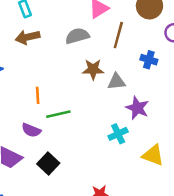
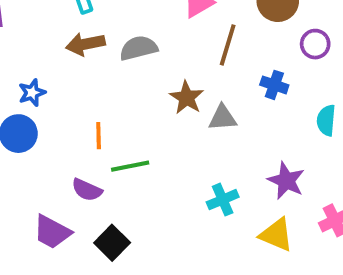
gray semicircle: (77, 36) -> (139, 48), moved
brown star: (93, 69) -> (187, 98), turned 30
purple star: (137, 108) -> (286, 181), moved

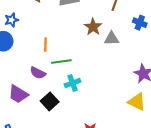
cyan cross: (223, 200) -> (73, 83), moved

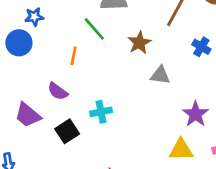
gray triangle: (111, 39) -> (160, 75), moved
green line: (61, 61) -> (94, 29), moved, turned 48
yellow triangle: (137, 102) -> (181, 150), turned -36

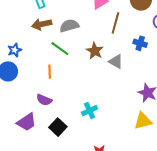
gray triangle: (160, 75) -> (116, 62), moved, turned 35
cyan cross: (101, 112) -> (90, 111), moved
purple trapezoid: (28, 115) -> (27, 122), turned -60

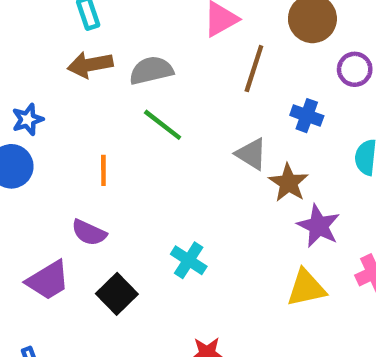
green line: (60, 49) -> (163, 125), moved
brown star: (95, 51) -> (288, 183), moved
cyan cross: (90, 111) -> (189, 260), turned -35

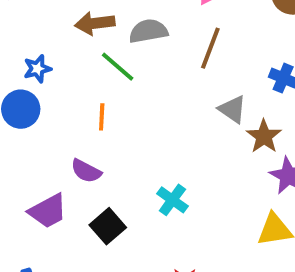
brown line: (254, 69) -> (210, 48), moved
green line: (163, 125) -> (118, 67), moved

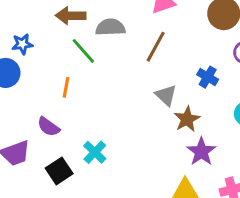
cyan cross: (172, 200) -> (95, 152), moved

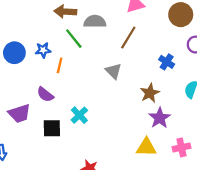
blue star: (22, 44) -> (43, 50), moved
gray triangle: (166, 95) -> (113, 71), moved
black square: (59, 171) -> (52, 128), turned 30

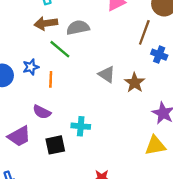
brown line: (128, 37) -> (144, 32), moved
brown star: (150, 93) -> (135, 83), moved
cyan cross: (79, 115) -> (81, 126), turned -30

